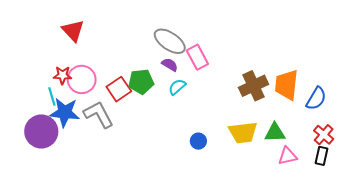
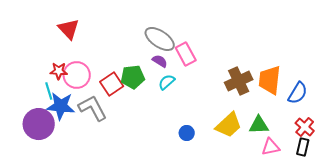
yellow trapezoid: (243, 133) -> (229, 125), turned -36

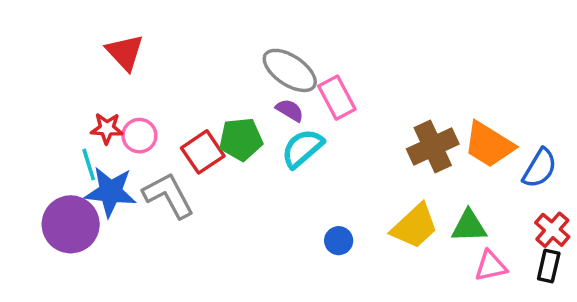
pink circle: (77, 75) -> (139, 136), size x0.7
orange trapezoid: (270, 80) -> (489, 145), turned -64
cyan semicircle: (167, 82) -> (302, 148), size x1.4

